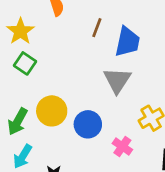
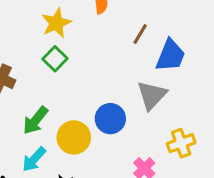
yellow circle: (52, 111) -> (74, 137), moved
blue circle: (88, 124) -> (110, 119), moved

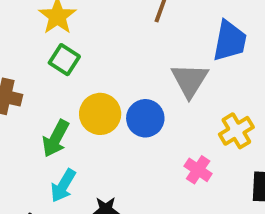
blue trapezoid: (170, 55) -> (230, 41), moved
yellow circle: (74, 137) -> (100, 114), moved

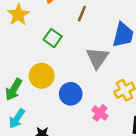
green square: (64, 60) -> (53, 38), moved
blue circle: (145, 118) -> (71, 94), moved

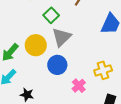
gray triangle: (97, 58) -> (61, 37), moved

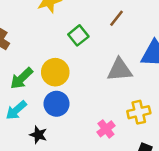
gray triangle: (61, 37) -> (120, 70), moved, turned 35
blue circle: (57, 65) -> (57, 104), moved

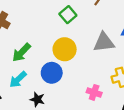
yellow circle: (55, 72) -> (65, 49), moved
pink cross: (106, 129) -> (94, 92), turned -32

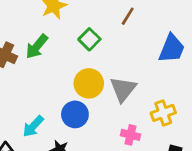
gray triangle: (104, 42) -> (123, 89), moved, turned -40
green arrow: (21, 52) -> (37, 47), moved

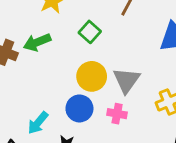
green arrow: (37, 47) -> (37, 42), turned 32
pink cross: (131, 135) -> (117, 114), moved

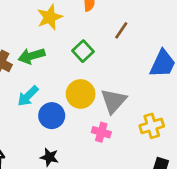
blue circle: (79, 108) -> (52, 116), moved
cyan arrow: (38, 123) -> (28, 96), moved

